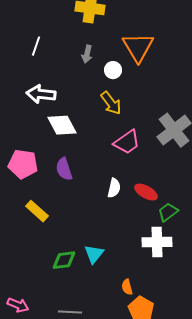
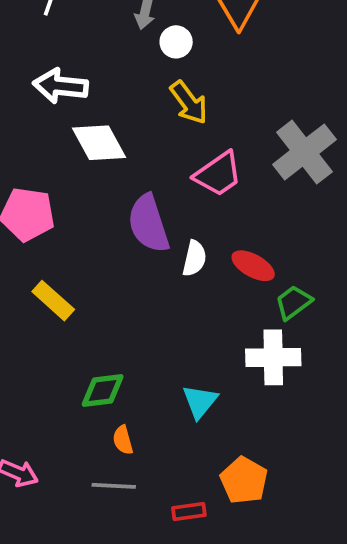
white circle: (113, 70) -> (176, 42), moved
purple semicircle: (64, 169) -> (149, 224), moved, size x1.4
cyan triangle: (94, 254) -> (200, 401), moved
orange semicircle: (127, 287) -> (123, 440), moved

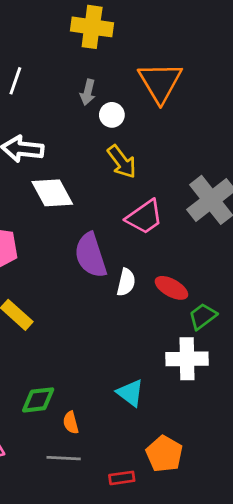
green diamond: (103, 390) -> (38, 400), moved
cyan triangle: (200, 401) -> (130, 393), turned -32

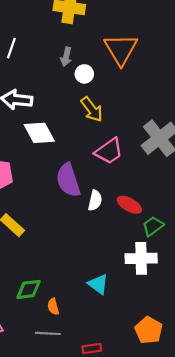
orange pentagon: (164, 454) -> (149, 330), moved

